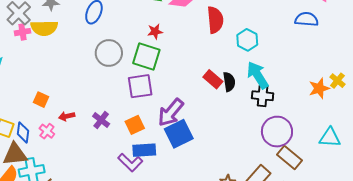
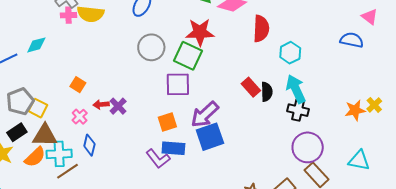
red star: (155, 32) -> (200, 32), size x1.8
purple cross: (101, 120) -> (118, 106), moved
blue diamond: (23, 132) -> (89, 145), moved

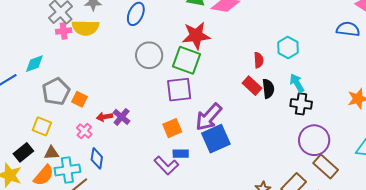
red semicircle: (261, 29) -> (259, 60), moved, size x0.6
cyan arrow: (296, 89) -> (297, 83), size x0.7
gray pentagon: (20, 101) -> (56, 92), moved
brown triangle: (45, 135) -> (51, 153), size x0.6
blue rectangle: (173, 148) -> (181, 154), size x0.7

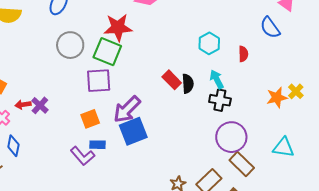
blue semicircle: (348, 29) -> (270, 28), turned -135
red semicircle: (259, 60) -> (243, 54), moved

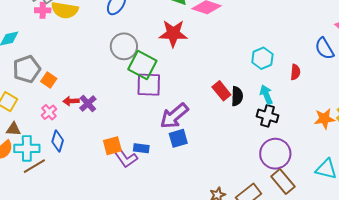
green square: (107, 52) -> (142, 65), moved
orange square: (90, 119) -> (112, 146), moved
blue square: (133, 131) -> (178, 138), size x0.7

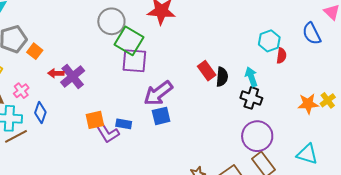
cyan hexagon: (262, 58) -> (269, 41), moved
purple cross: (88, 103) -> (73, 77), size x1.4
pink cross: (49, 112) -> (21, 91), moved

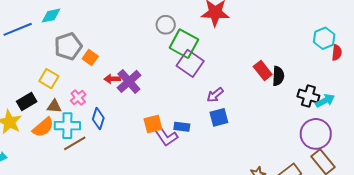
gray circle: (111, 21) -> (166, 25), size x0.7
purple square: (134, 61) -> (190, 63), turned 32
cyan arrow: (251, 77) -> (325, 101), moved, turned 84
purple arrow: (158, 93) -> (215, 95), size x0.6

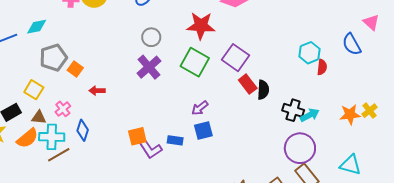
green square: (184, 44) -> (195, 62), moved
purple square: (190, 63) -> (236, 58), moved
purple cross: (129, 81) -> (149, 67), moved
blue rectangle: (182, 127) -> (175, 140), moved

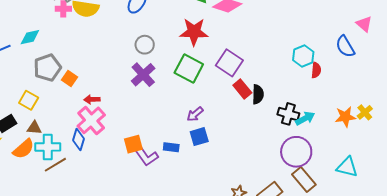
pink cross: (63, 109) -> (91, 120), moved, size x1.8

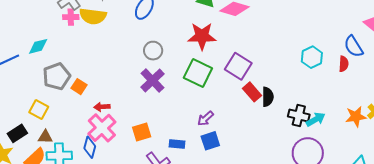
red semicircle: (316, 70) -> (344, 64), moved
orange square: (133, 144) -> (142, 132), moved
blue rectangle: (171, 147) -> (177, 144), moved

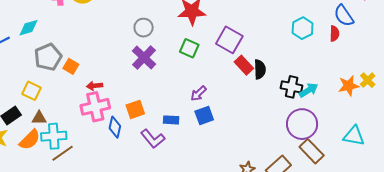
green square: (198, 73) -> (189, 48), size x0.7
pink cross: (102, 128) -> (95, 107), turned 32
blue diamond: (90, 147) -> (115, 127), moved

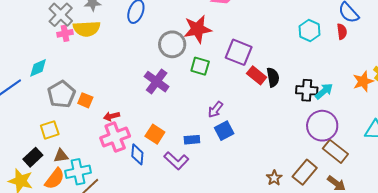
gray circle: (144, 28) -> (172, 44), moved, size x1.4
yellow square: (32, 91) -> (50, 130), turned -36
orange square: (135, 109) -> (155, 134), turned -30

